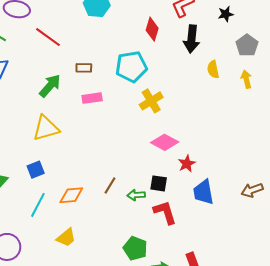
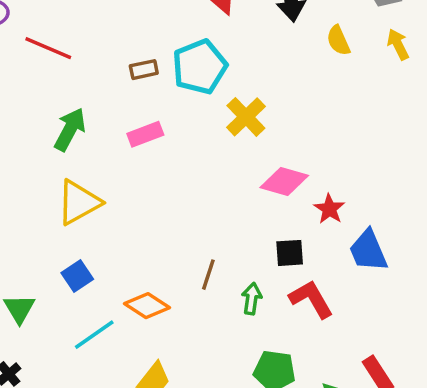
brown rectangle: (84, 68) -> (144, 70), moved
orange diamond: (71, 195) -> (147, 306), turned 50
green arrow: (136, 195) -> (252, 299), moved, turned 114
cyan line: (38, 205) -> (94, 335), turned 40

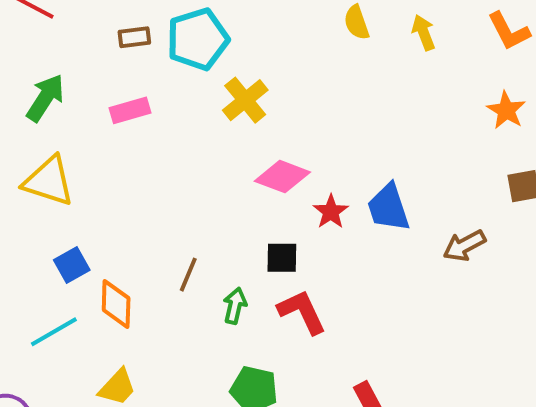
yellow triangle: (79, 202) -> (49, 181), turned 42
blue trapezoid: (368, 251) -> (388, 208), moved
blue square: (77, 276) -> (72, 265), moved
orange diamond: (147, 306) -> (116, 304), turned 54

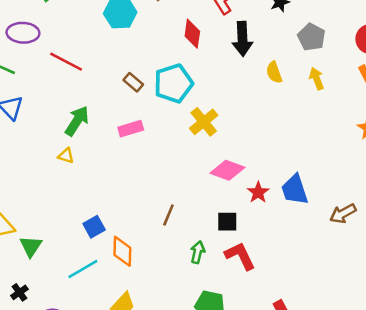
brown rectangle: (134, 37) -> (133, 82), turned 48
yellow triangle: (49, 181) -> (66, 156), moved, size x0.5
brown line: (188, 275) -> (168, 215), moved

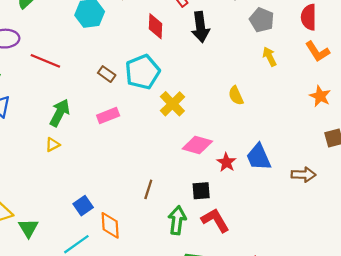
yellow semicircle: (274, 72) -> (236, 96), moved
yellow triangle: (66, 156) -> (53, 145), turned -40
brown arrow: (343, 214) -> (303, 175), turned -145
green arrow: (198, 252) -> (177, 220), size x1.4

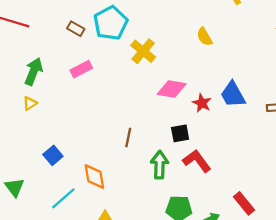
blue square: (83, 206) -> (53, 155), moved

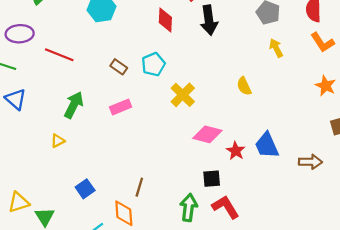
cyan pentagon: (111, 23) -> (153, 64), size x0.7
yellow triangle: (30, 103) -> (58, 141), moved
brown line: (128, 137) -> (139, 187), moved

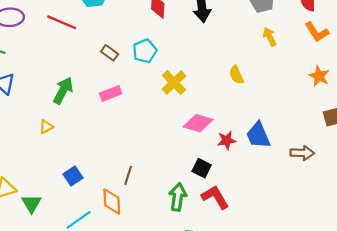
red line: (59, 55) -> (62, 22), moved
red star: (236, 151) -> (227, 140), turned 30
black square: (212, 179) -> (202, 168), turned 30

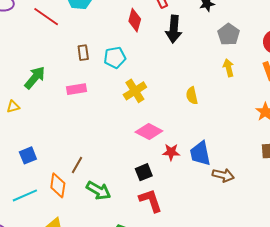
brown rectangle: (110, 53) -> (83, 53), turned 35
brown arrow: (302, 153) -> (223, 175), moved
black square: (202, 168) -> (144, 172), turned 30
green arrow: (178, 197) -> (98, 191), moved, turned 100

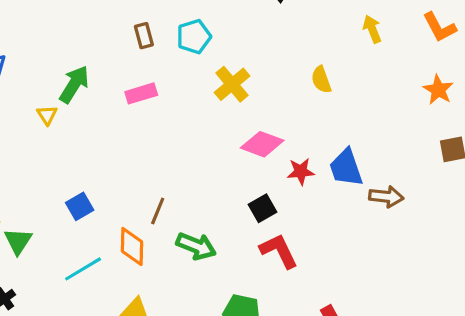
yellow triangle: (13, 107) -> (47, 115), moved, turned -40

